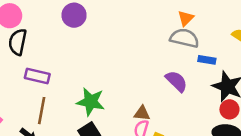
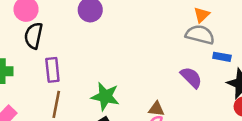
purple rectangle: (37, 76) -> (52, 70), turned 70

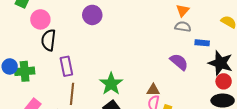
gray semicircle: (200, 35) -> (183, 27), size x0.7
green star: (105, 96) -> (111, 84), turned 30

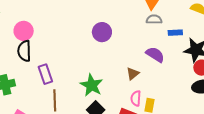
purple circle: (92, 15) -> (102, 32), moved
pink circle: (40, 19) -> (24, 31), moved
brown triangle: (153, 90) -> (133, 74), moved, turned -32

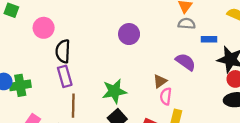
black semicircle: (24, 51) -> (63, 51), moved
green star: (92, 85) -> (114, 91), turned 30
pink semicircle: (136, 98) -> (166, 96), moved

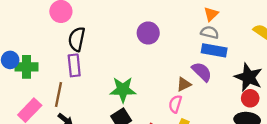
blue rectangle: (209, 39) -> (214, 50), moved, size x1.5
brown triangle: (160, 81) -> (184, 84), moved
brown line: (73, 106) -> (59, 94), moved

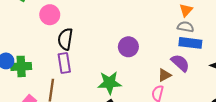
purple circle: (148, 33) -> (128, 47), moved

